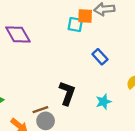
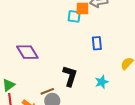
purple diamond: (18, 35) -> (27, 52), moved
blue rectangle: (100, 57) -> (97, 43), turned 40

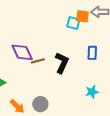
black L-shape: (70, 76) -> (62, 63), moved
brown line: (47, 91) -> (38, 61), moved

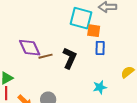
orange square: (83, 16) -> (94, 31), moved
cyan square: (73, 23) -> (81, 18), size x1.6

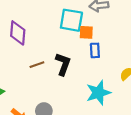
purple diamond: (30, 48) -> (18, 33), moved, turned 35
cyan star: (100, 87) -> (98, 93), size x1.6

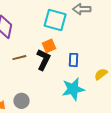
orange square: (86, 32) -> (49, 46), moved, turned -32
blue rectangle: (95, 50) -> (73, 60), moved

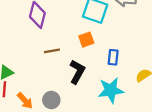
black L-shape: (43, 60) -> (77, 72), moved

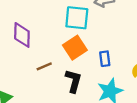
orange square: (86, 40) -> (75, 48), size x1.5

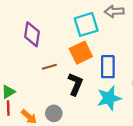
cyan square: (77, 18) -> (86, 24), turned -30
blue rectangle: (105, 59) -> (108, 67), size x1.5

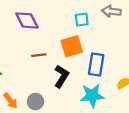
cyan square: (86, 24) -> (82, 20), size x0.6
purple diamond: (32, 34) -> (27, 20), turned -45

